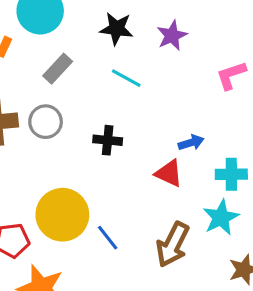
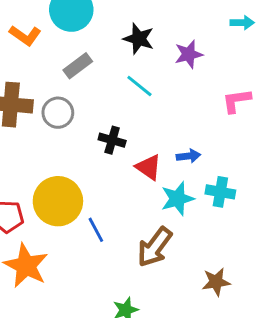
red triangle: (169, 173) -> (148, 167), moved
cyan star: (221, 217) -> (177, 199), moved

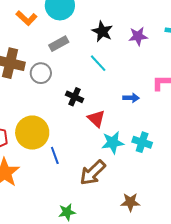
purple star: (189, 54) -> (138, 36), moved
blue arrow: (188, 156) -> (131, 98), moved

